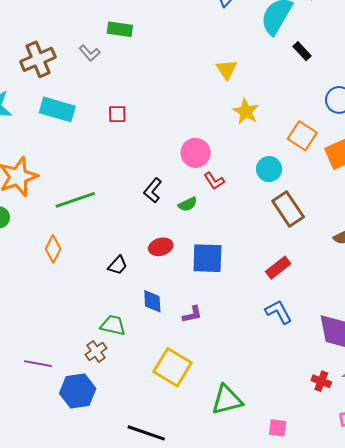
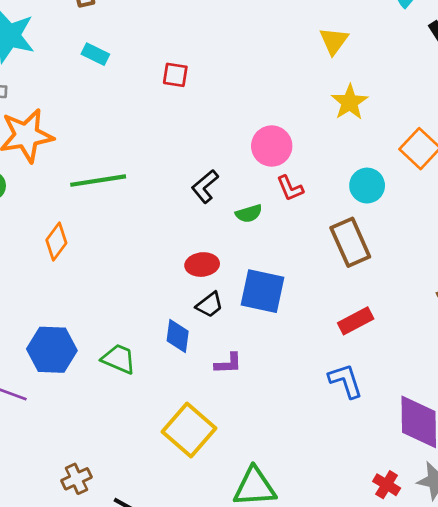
cyan rectangle: (57, 109) -> (95, 54), size x0.6
brown rectangle: (288, 209) -> (350, 242), moved
black trapezoid: (118, 265) -> (210, 305), moved
brown cross: (96, 351) -> (76, 479), moved
blue hexagon: (78, 391) -> (52, 350), moved

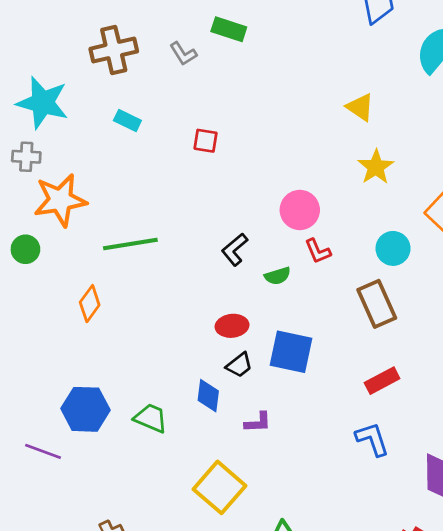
yellow triangle: (334, 41) -> (360, 107), turned -32

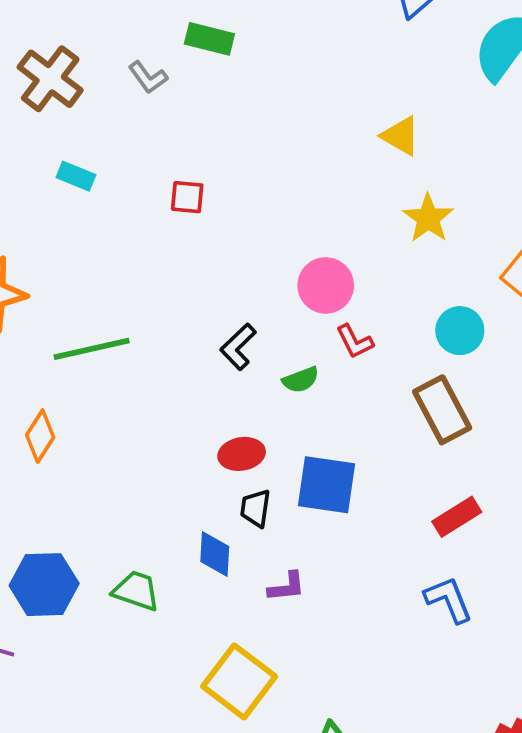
brown cross: (114, 50) -> (50, 79), turned -36
black trapezoid: (239, 365) -> (255, 508), turned 140

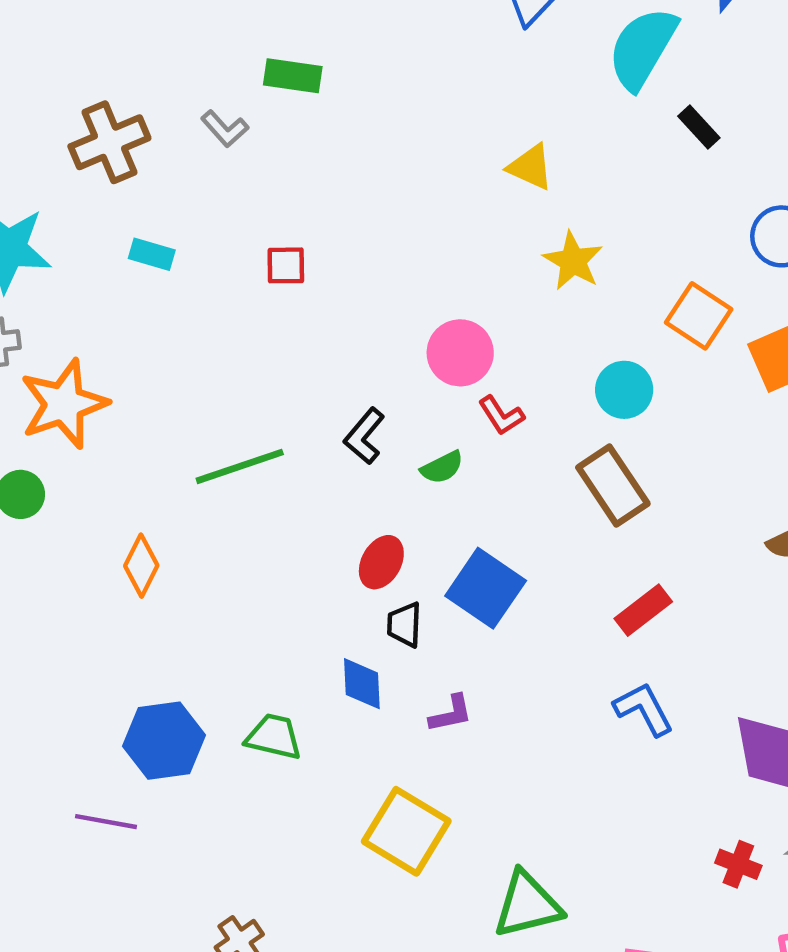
brown cross: (50, 79) -> (109, 142), turned 36
green line: (92, 349) -> (240, 466), moved
red ellipse: (242, 454) -> (381, 562), turned -45
blue square: (327, 485) -> (486, 588), turned 32

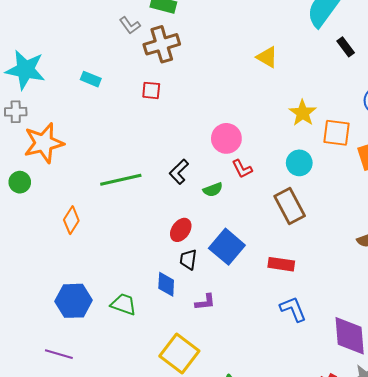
brown cross: (109, 142) -> (162, 44), moved
yellow star: (573, 261) -> (303, 113), moved
orange square: (699, 316) -> (337, 133), turned -32
red rectangle: (643, 610) -> (281, 264), moved, turned 40
purple line: (106, 822) -> (59, 354), moved

